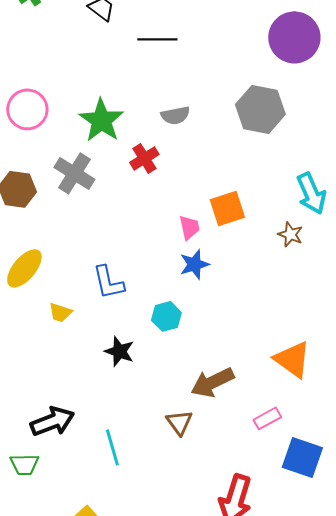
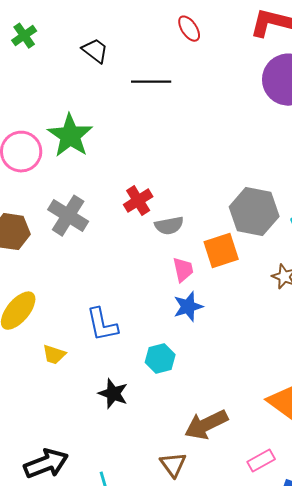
gray hexagon: (260, 109) -> (254, 212), moved
gray semicircle: (175, 115) -> (169, 226), moved
green star: (101, 120) -> (70, 136), moved

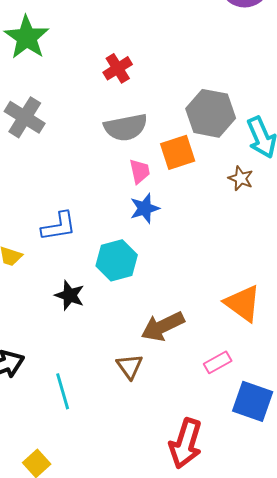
red cross: (138, 201) -> (118, 68), moved
gray semicircle: (169, 226) -> (126, 127), size x1.5
blue L-shape: (102, 325) -> (59, 226), turned -87
cyan hexagon: (160, 359) -> (117, 260), size x1.4

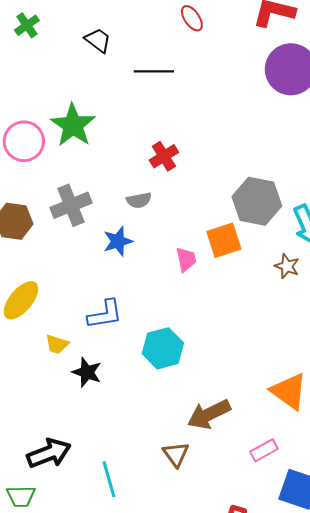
gray cross: (25, 117) -> (71, 205), turned 36
gray semicircle: (126, 127) -> (139, 200), moved, size x0.6
blue star: (145, 208) -> (118, 241), moved
black star: (70, 295) -> (87, 372), moved

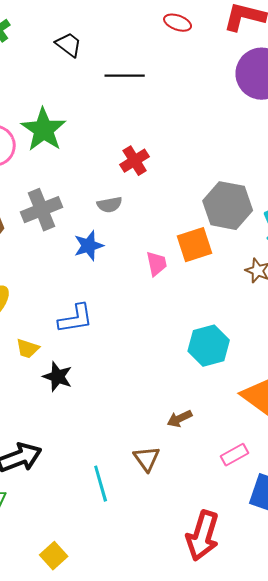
red ellipse: (192, 18) -> (178, 23), moved, turned -36
cyan hexagon: (163, 348) -> (209, 346), moved
brown arrow: (209, 414) -> (180, 419), size x0.6
cyan line: (109, 479) -> (101, 484), moved

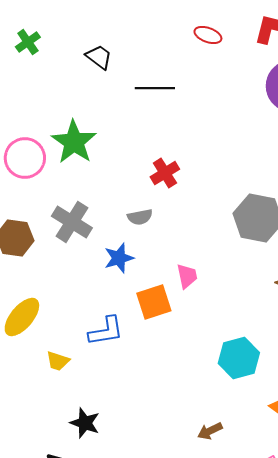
gray cross: (42, 210) -> (72, 222), turned -36
orange square: (195, 245) -> (154, 302), moved
black star: (58, 377) -> (85, 423), moved

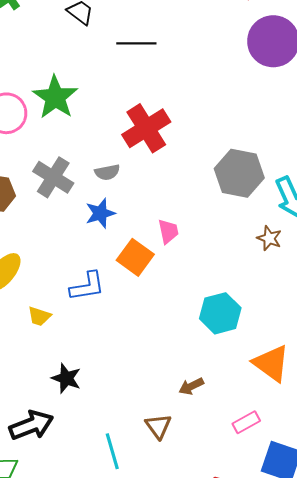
red cross: (165, 173) -> (146, 128), size x1.6
gray semicircle: (140, 217) -> (107, 172), moved
orange square: (154, 302) -> (135, 257), turned -36

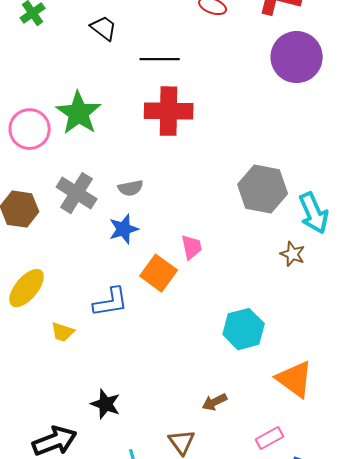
red cross: (146, 128) -> (169, 111), moved, turned 33
black star: (66, 378) -> (106, 404), moved

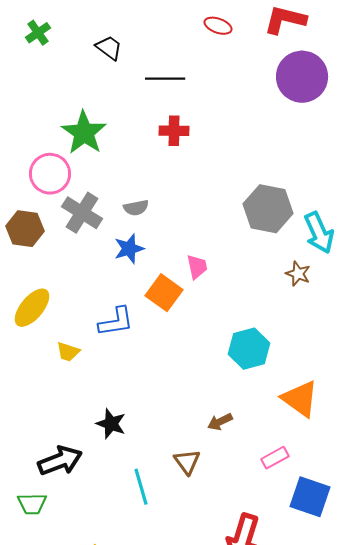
red cross: (169, 111) -> (174, 131), size x0.6
pink circle: (30, 129) -> (50, 174), moved

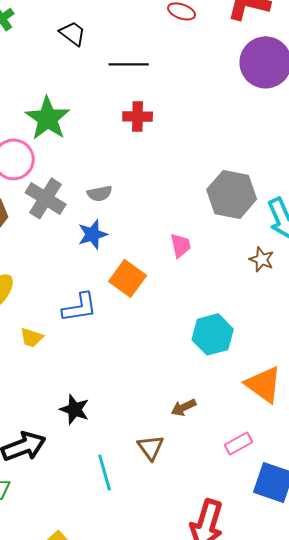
pink trapezoid: (197, 267) -> (181, 245), moved

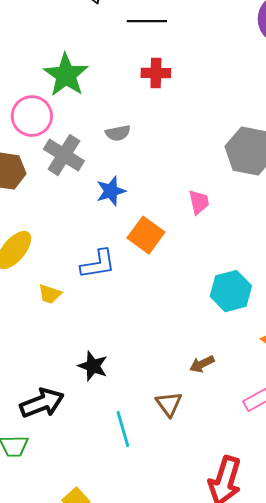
gray semicircle: (100, 193) -> (118, 133), moved

